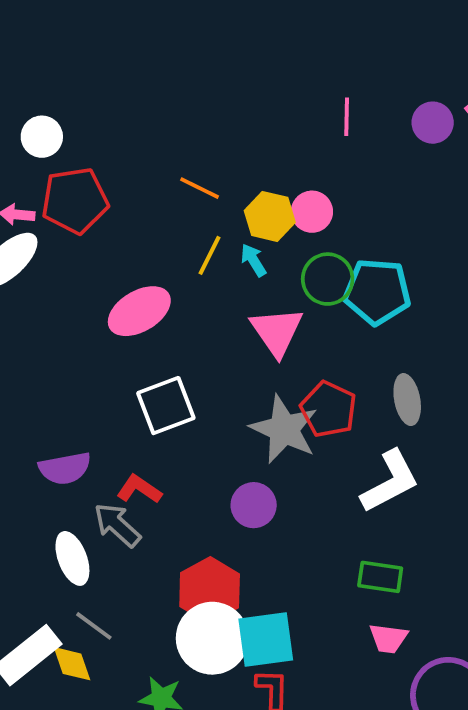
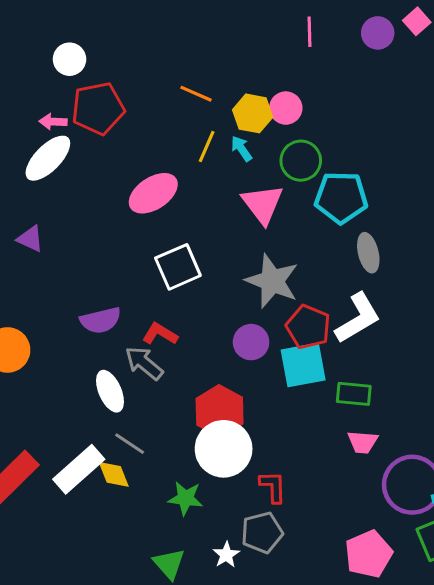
cyan pentagon: (377, 292) -> (341, 197), moved
red pentagon: (328, 409) -> (308, 327), moved
cyan square: (266, 639) -> (303, 365), moved

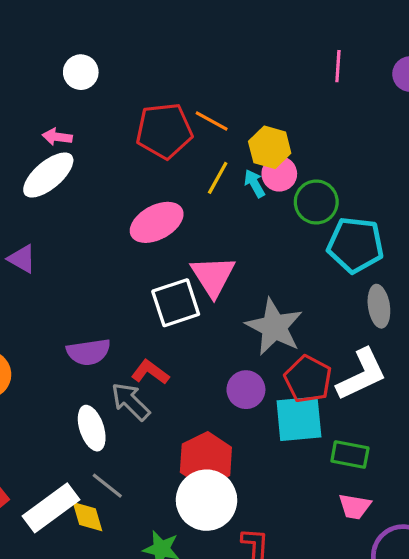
red pentagon: (98, 108) -> (164, 131), moved
pink circle: (286, 108) -> (279, 174), moved
pink triangle: (263, 204) -> (213, 276), moved

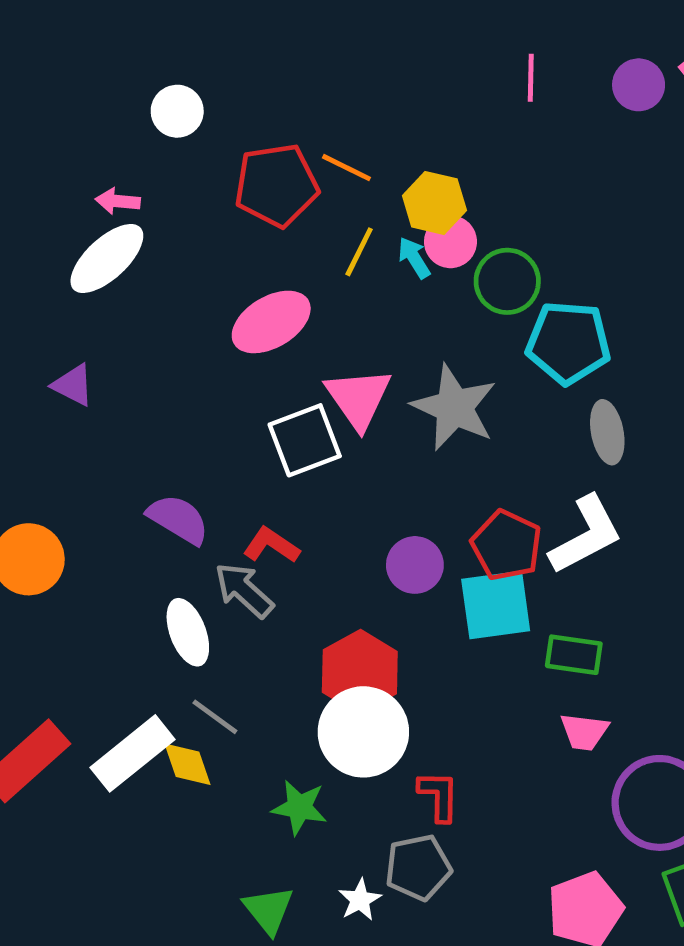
white circle: (81, 72) -> (177, 111), moved
gray star: (274, 327) -> (454, 407), moved
purple semicircle: (89, 352) -> (178, 519), turned -138

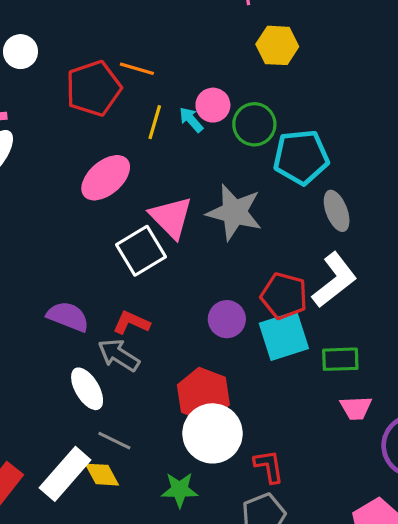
yellow hexagon: (434, 203) -> (277, 45), moved

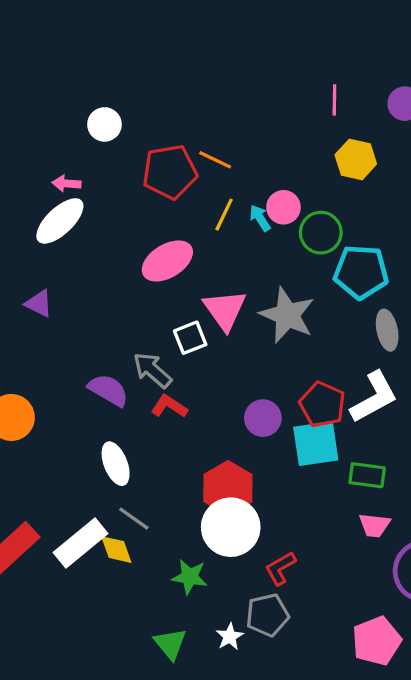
white square: (141, 251) -> (190, 338), size x0.7
gray arrow: (119, 355) -> (152, 370), moved
red L-shape: (269, 466) -> (280, 568), turned -120

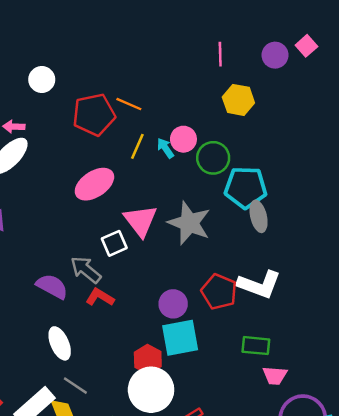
gray ellipse: (387, 330) -> (259, 216), moved
white L-shape: (374, 397) -> (259, 285), turned 51
cyan square: (316, 444) -> (180, 338), moved
red hexagon: (228, 488) -> (148, 359), size x0.7
pink trapezoid: (374, 525) -> (275, 376), moved

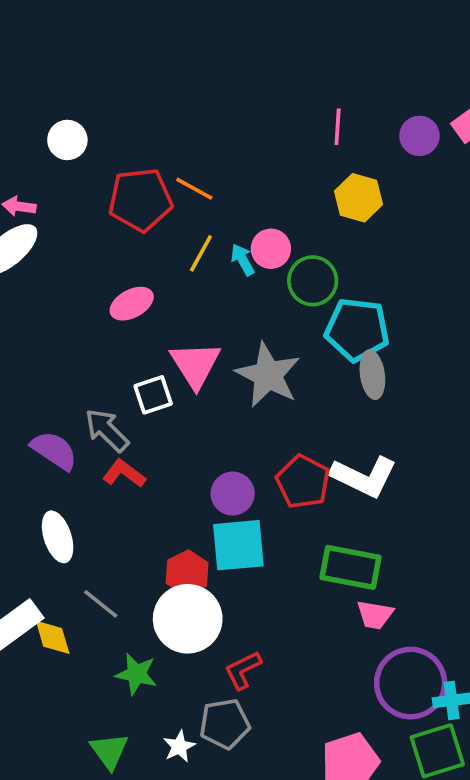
pink ellipse: (94, 184) -> (132, 304), size x0.7
green rectangle: (256, 346) -> (350, 567), size x1.4
gray line: (75, 386) -> (101, 604), moved

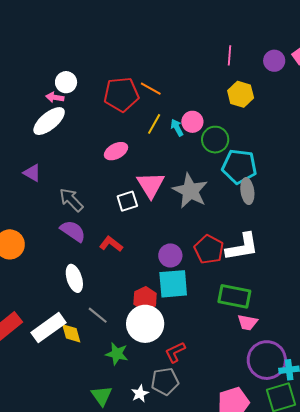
white circle: (67, 140) -> (66, 82), moved
gray arrow: (107, 430) -> (71, 200), moved
white L-shape: (364, 477) -> (242, 247), turned -36

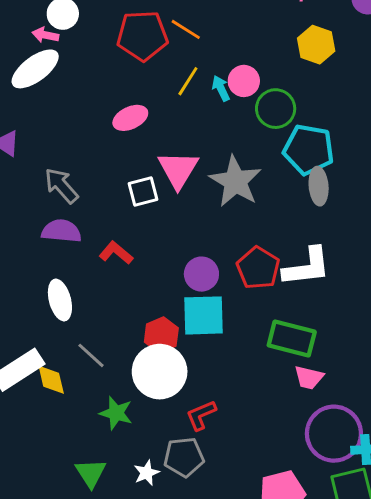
purple semicircle: (73, 231) -> (61, 231), turned -32

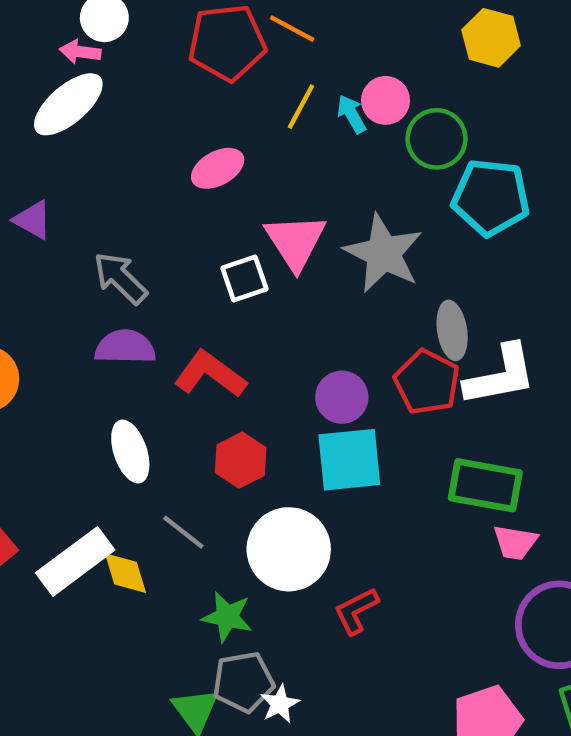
gray ellipse: (319, 186) -> (452, 330), moved
red L-shape: (116, 253) -> (210, 374), size x1.4
red hexagon: (161, 335) -> (241, 460), moved
gray pentagon: (184, 457) -> (243, 682), moved

